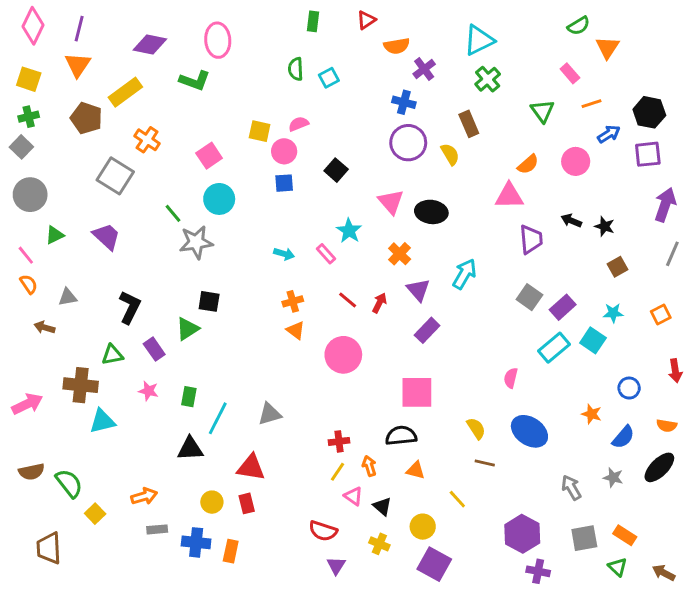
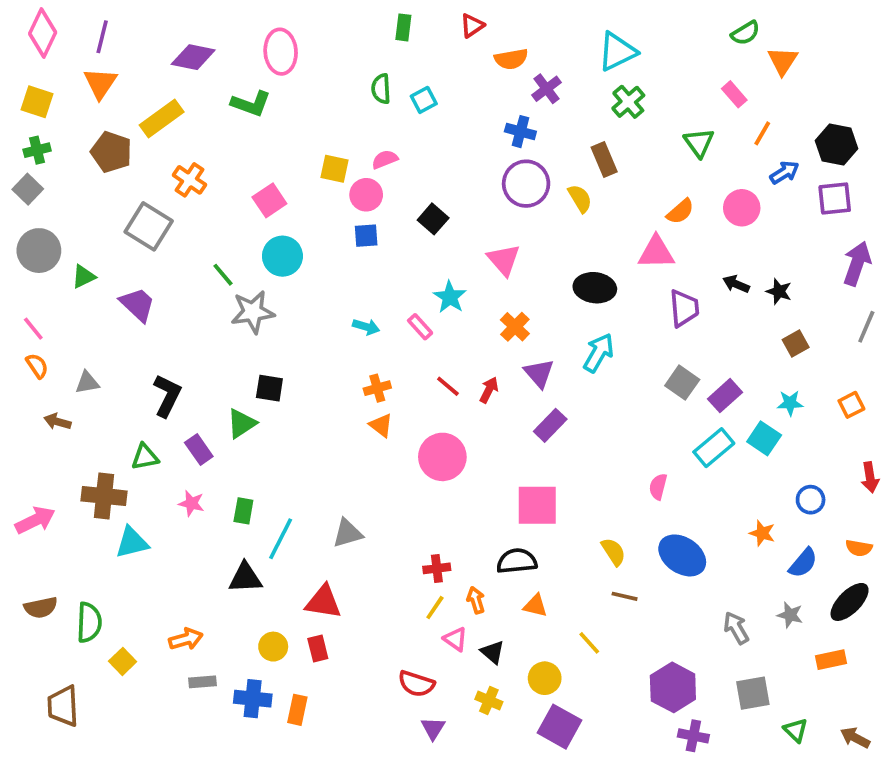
orange line: (592, 104) -> (762, 133), turned -42
black ellipse: (431, 212) -> (595, 288), moved
green triangle: (55, 235) -> (84, 277), moved
green semicircle: (69, 483) -> (89, 622), turned 40
orange rectangle: (625, 535) -> (831, 660), moved, turned -45

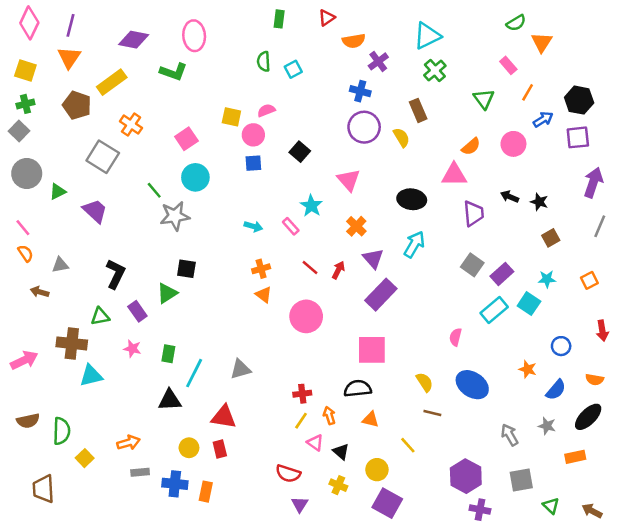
purple rectangle: (550, 425) -> (381, 295), size x1.4

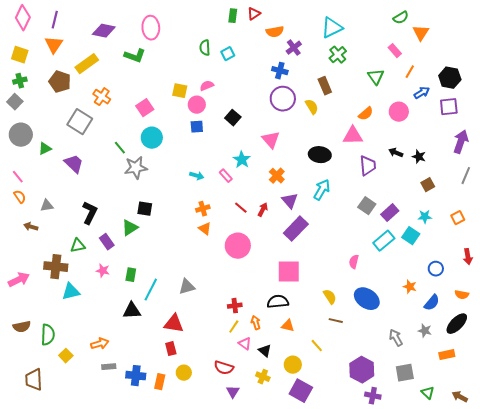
green rectangle: (279, 19) -> (233, 16), moved
yellow circle: (189, 448) -> (184, 373), moved

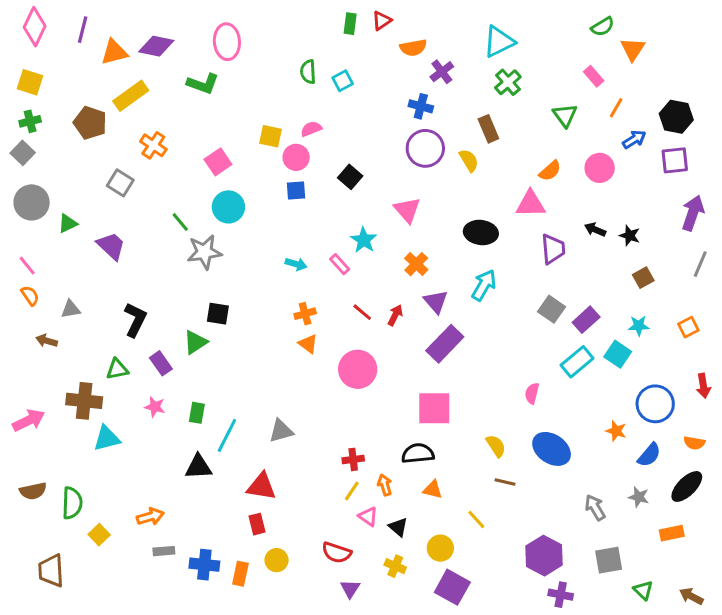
orange triangle: (54, 45) -> (114, 52), moved, turned 42
gray square: (80, 122) -> (120, 183), size x0.7
blue circle: (436, 269) -> (655, 404), size x1.6

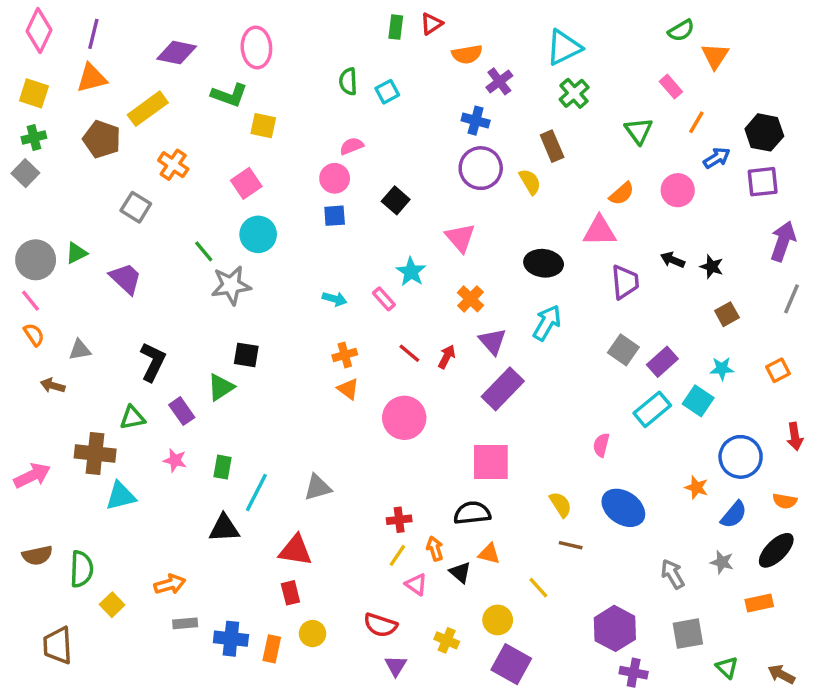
orange triangle: (114, 52) -> (92, 78), moved
yellow square: (271, 136) -> (263, 126), moved
gray circle: (32, 202) -> (36, 260), moved
black triangle: (398, 527) -> (460, 572), moved

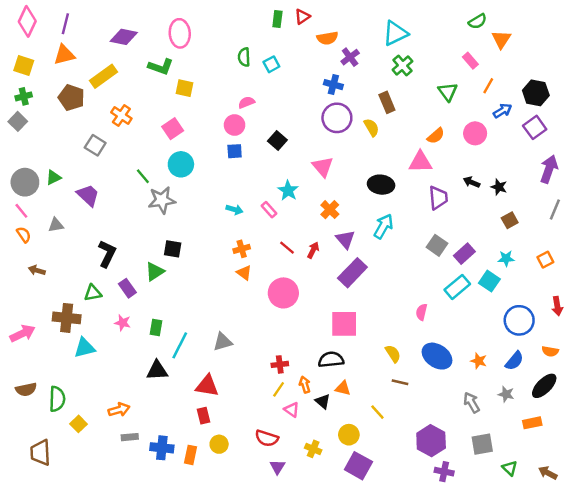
purple square: (763, 182) -> (535, 127), turned -30
gray triangle: (80, 350) -> (56, 225), moved
orange star: (696, 487) -> (479, 361), moved

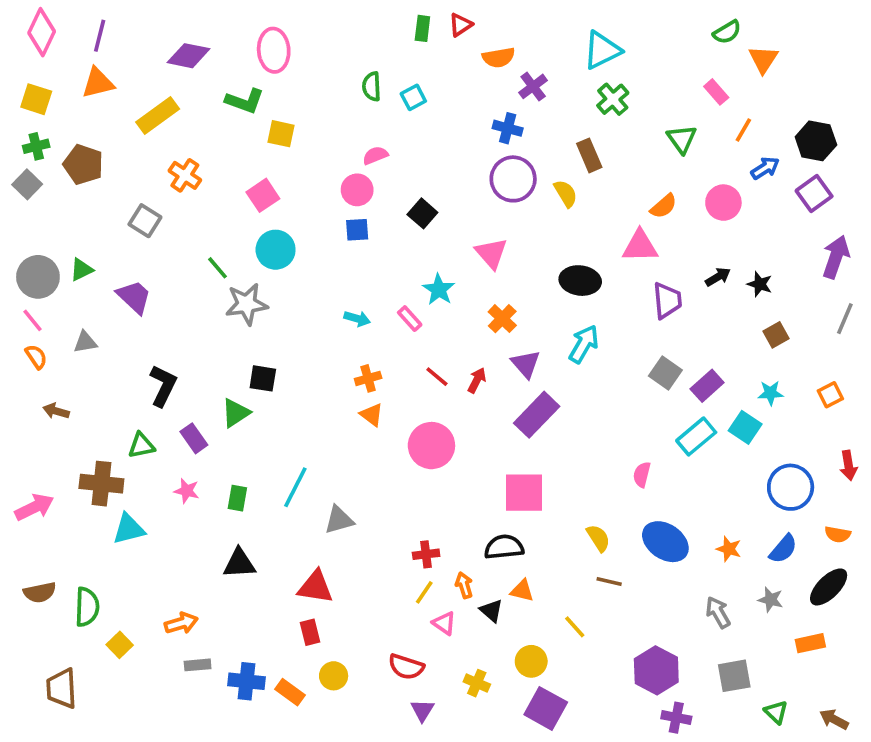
brown pentagon: (71, 98) -> (83, 164), moved
black arrow: (472, 182) -> (718, 277), turned 126
cyan line: (180, 345) -> (295, 487), moved
orange rectangle: (190, 455) -> (290, 692), turned -66

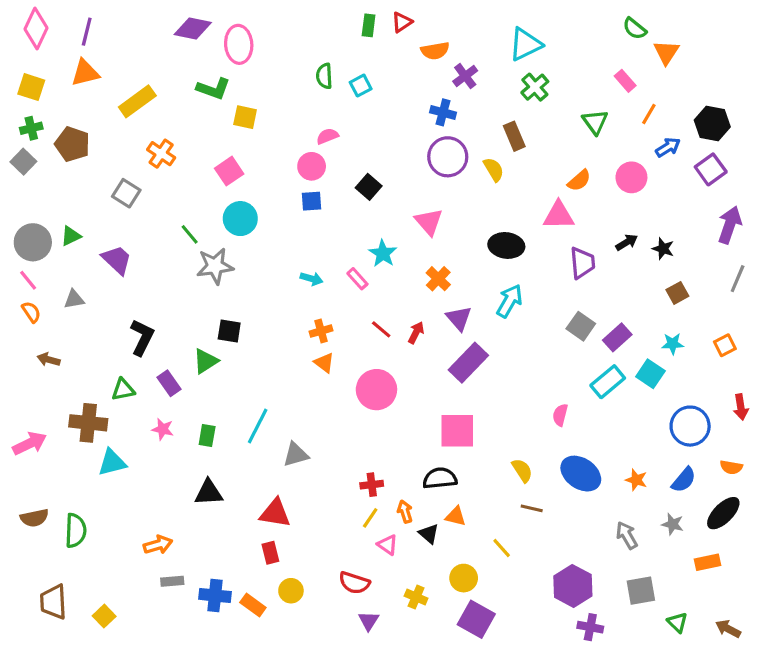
green semicircle: (727, 32) -> (635, 29), turned 70
purple diamond: (188, 56) -> (193, 29), moved
yellow square: (120, 645) -> (104, 616), moved

